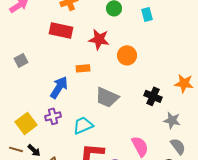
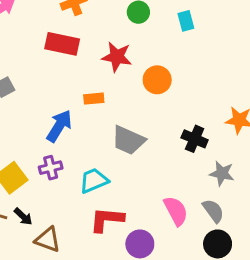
gray semicircle: (178, 146) -> (213, 211), moved

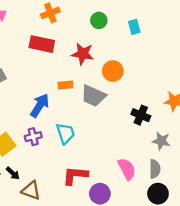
gray trapezoid: (128, 140) -> (93, 96), moved
cyan trapezoid: (94, 181) -> (65, 133), moved, turned 95
gray semicircle: (213, 211) -> (155, 169), turned 36

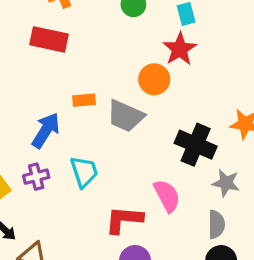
red star: (83, 54) -> (180, 49), moved, turned 30
black cross: (141, 115) -> (196, 145), size x1.4
pink semicircle: (127, 169) -> (167, 196), moved
red L-shape: (75, 175) -> (124, 220), moved

